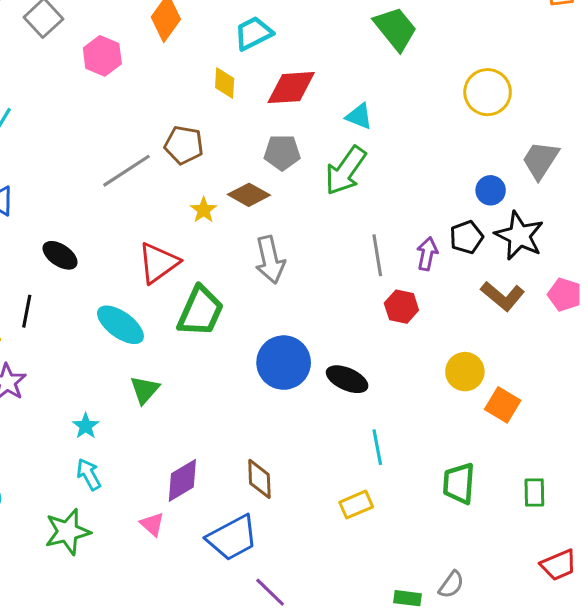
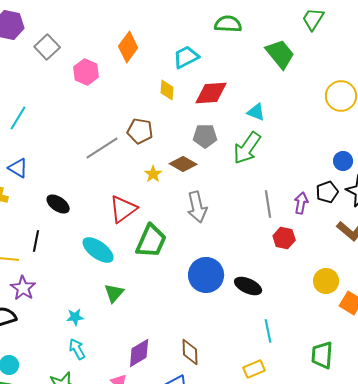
cyan star: (86, 426) -> (75, 317), turned 30

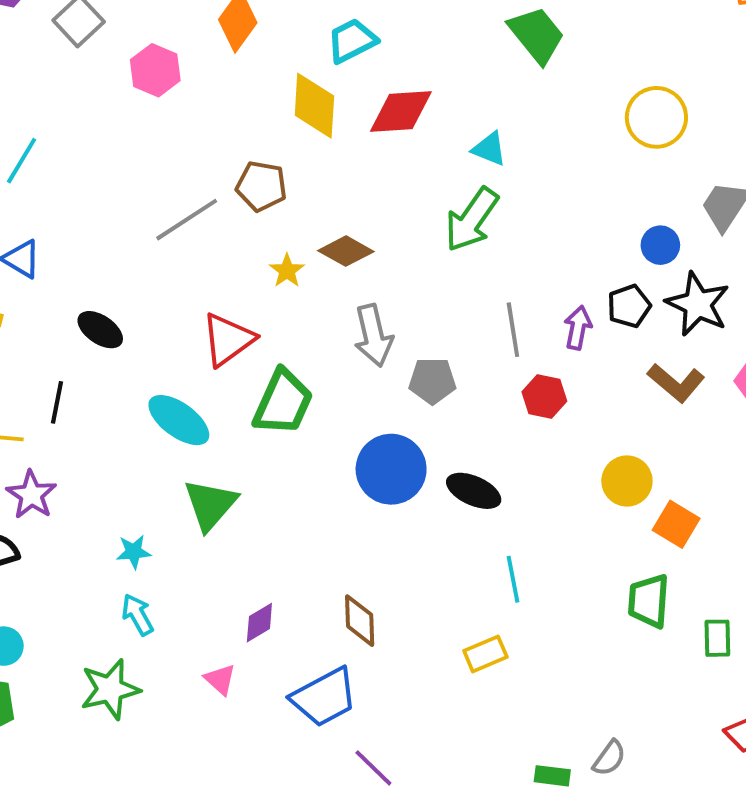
yellow diamond: (167, 90) -> (314, 106), size x1.6
gray pentagon: (205, 136) -> (432, 381), moved
green triangle: (114, 293) -> (210, 505), size x1.4
purple diamond: (139, 353) -> (259, 623), size x0.7
green trapezoid: (322, 355) -> (649, 601), moved

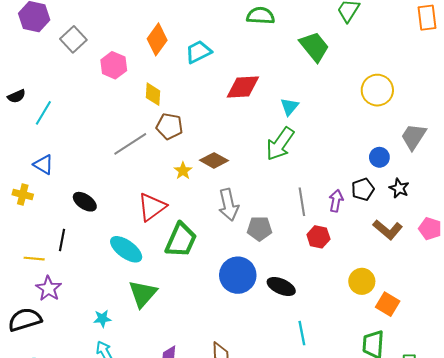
cyan trapezoid: (352, 41) -> (198, 52), moved
yellow diamond: (314, 106) -> (153, 94), moved, size x0.7
cyan triangle: (489, 149) -> (289, 107), turned 48
black star: (698, 304) -> (399, 188), size x0.6

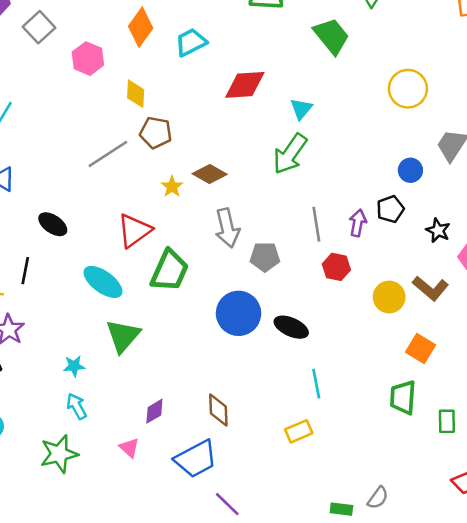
black star: (399, 188) -> (438, 231), moved
brown L-shape: (388, 230) -> (431, 288), moved
yellow circle: (362, 281) -> (389, 297), moved

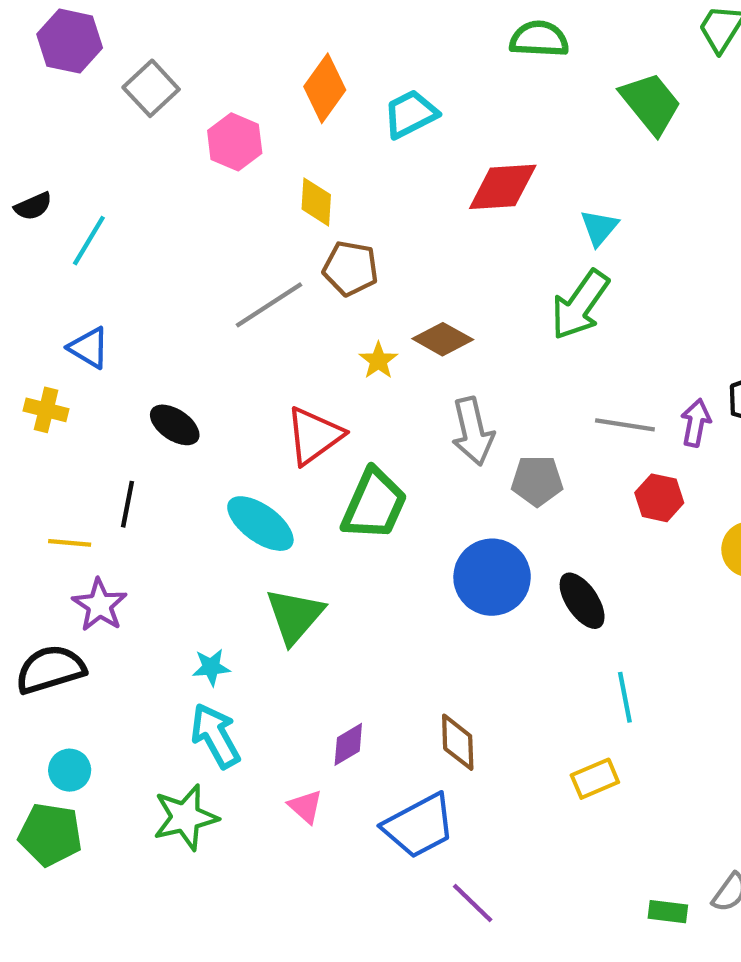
gray line: (316, 224) -> (625, 425), turned -72
black ellipse: (291, 327) -> (582, 601), turned 32
cyan arrow: (77, 406) -> (215, 736), size x1.4

